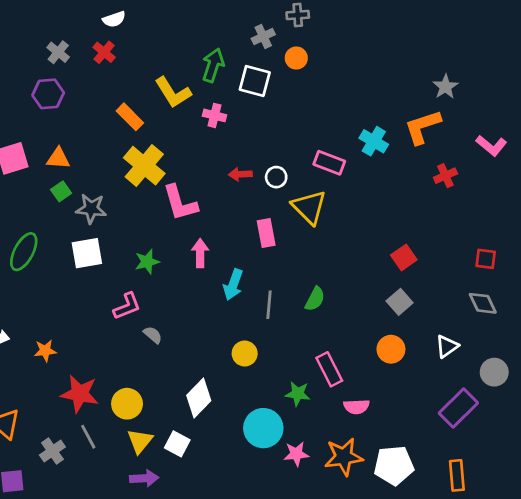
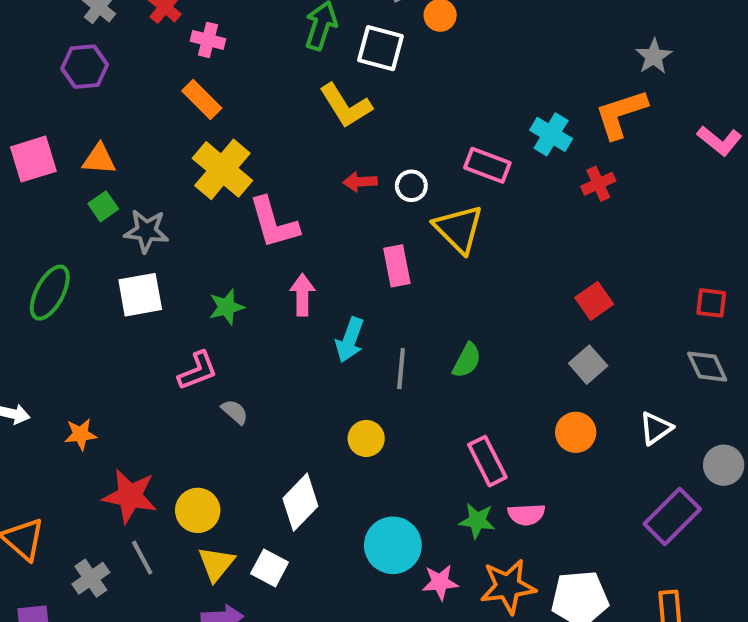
yellow L-shape: (173, 92) -> (346, 106), moved
pink cross: (215, 115) -> (208, 40), moved
red cross: (445, 176) -> (598, 184), moved
green star: (298, 394) -> (477, 521), moved

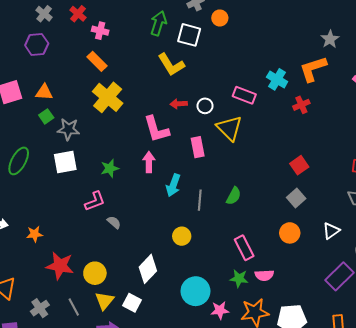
pink L-shape: (274, 223) -> (156, 129), moved
gray line: (142, 558) -> (74, 307), moved

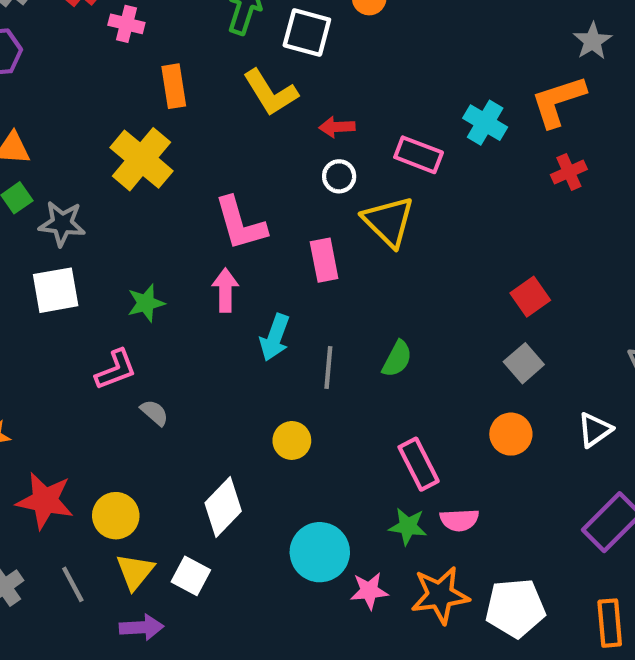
orange rectangle: (97, 61) -> (174, 86), moved, turned 36
red arrow: (179, 104) -> (337, 127), moved
red cross: (301, 105) -> (569, 172), moved

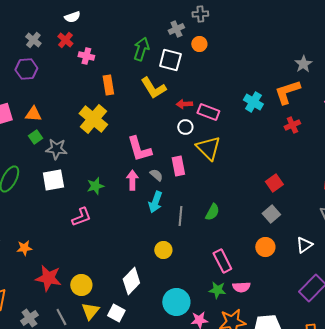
pink rectangle: (419, 155) -> (208, 112), moved
gray semicircle: (154, 413) -> (156, 175), moved

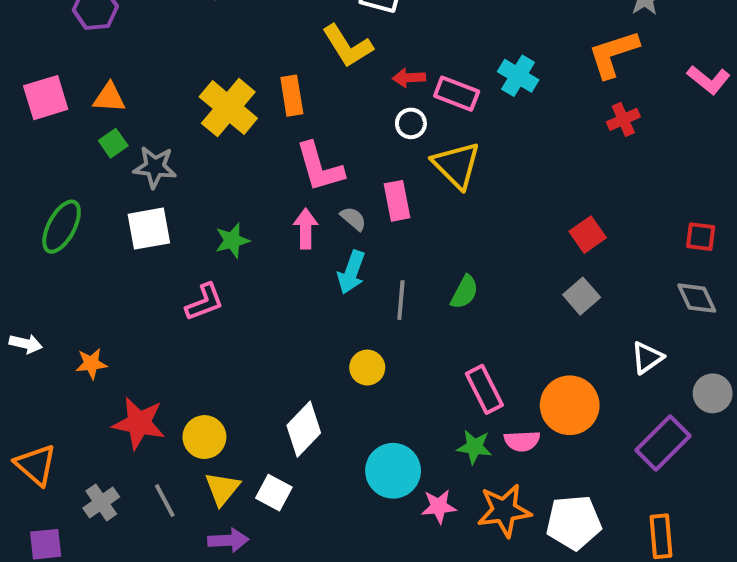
orange rectangle: (108, 85) -> (292, 96), moved
cyan cross: (253, 102) -> (518, 76), moved
orange circle: (265, 247) -> (570, 405), moved, size x1.5

